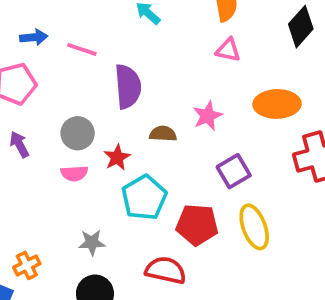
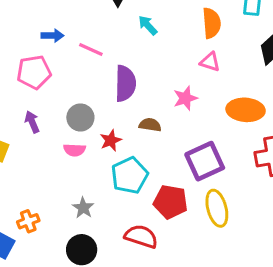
pink star: (207, 116) -> (185, 98), moved
purple square: (234, 171) -> (205, 161), size x1.4
gray star: (92, 243) -> (83, 208), turned 30

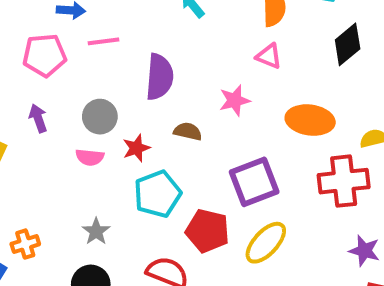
pink line: (91, 49) -> (104, 41), moved, turned -35
yellow ellipse: (217, 208) -> (266, 243), turned 54

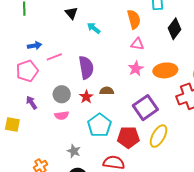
pink star: (235, 100) -> (136, 69), moved
red star: (136, 148) -> (86, 97), moved

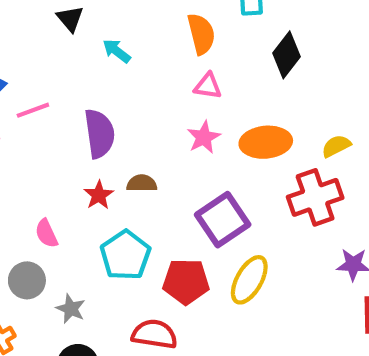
gray circle: (62, 94) -> (27, 280), moved
pink semicircle: (62, 115) -> (46, 233), turned 72

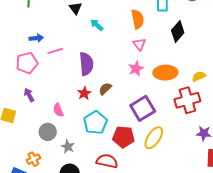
pink triangle: (208, 86) -> (139, 44), turned 40
brown semicircle: (142, 183) -> (105, 89), turned -48

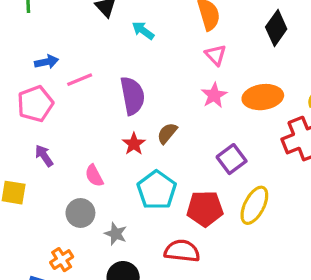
purple square: (143, 108) -> (232, 159), size x0.7

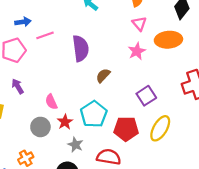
orange ellipse: (263, 97) -> (168, 40), moved
red star: (134, 144) -> (65, 122), moved
gray star: (116, 234) -> (75, 145), moved

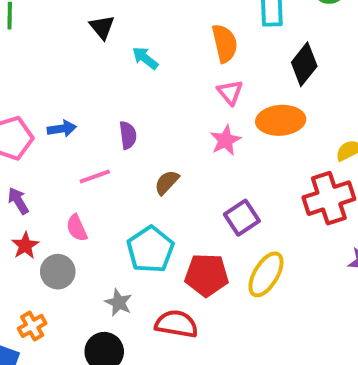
blue arrow: (23, 22) -> (62, 129), moved
pink line: (45, 35) -> (95, 176), moved
purple semicircle: (81, 48) -> (128, 135), size x0.6
red star: (65, 122) -> (25, 246), moved

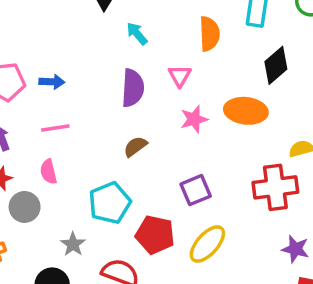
pink triangle: (230, 92) -> (180, 76), moved
purple semicircle: (128, 135) -> (133, 88), moved, size x1.5
pink line: (95, 176) -> (55, 128), moved

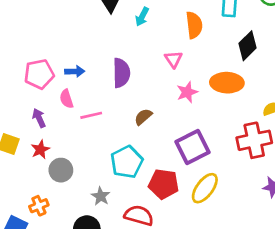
cyan arrow: (137, 33) -> (142, 17), moved, turned -108
purple semicircle: (133, 88) -> (121, 73), moved
pink line: (55, 128) -> (91, 115), moved
pink semicircle: (48, 172) -> (66, 99), moved
purple square: (196, 190) -> (193, 147), size x1.4

